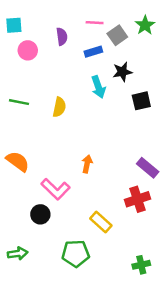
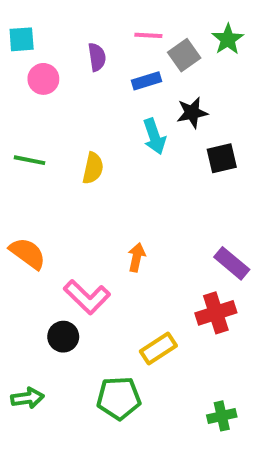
yellow rectangle: (101, 222) -> (158, 349), turned -75

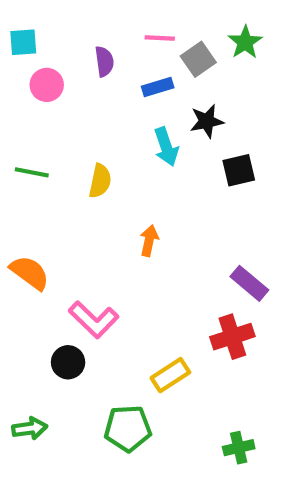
orange arrow: (137, 257) -> (149, 241), moved

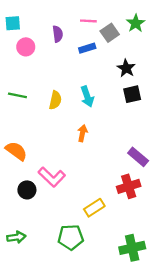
black star: (207, 121) -> (126, 68), moved, turned -30
cyan arrow: (166, 147) -> (87, 97), moved
black circle: (68, 362) -> (27, 190), moved
green cross: (239, 448) -> (132, 248), size x1.5

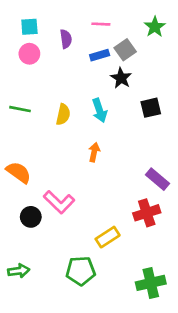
cyan square: (13, 23) -> (29, 27), moved
gray square: (110, 33) -> (125, 50), moved
black star: (126, 68) -> (121, 78), moved

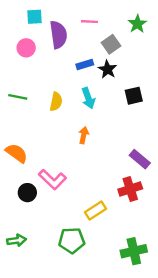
cyan square: (29, 27) -> (35, 17), moved
purple semicircle: (66, 39) -> (58, 35), size x1.6
blue rectangle: (100, 55) -> (85, 65), moved

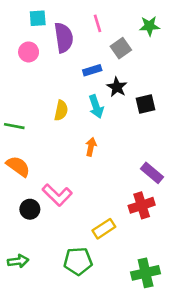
pink line: (90, 22) -> (97, 23), turned 70
green star: (137, 24) -> (149, 26), turned 30
black star: (107, 69) -> (117, 87), moved
green line: (18, 97) -> (14, 126), moved

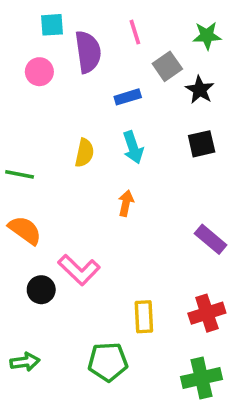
black star: (117, 87) -> (200, 90), moved
red cross: (142, 205) -> (207, 313), moved
yellow rectangle: (104, 229) -> (144, 317), turned -60

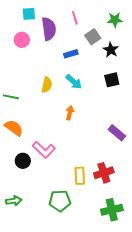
cyan arrow: (133, 147) -> (74, 82), turned -30
red cross: (207, 313) -> (104, 173), moved

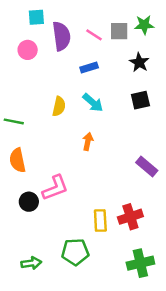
pink line: (75, 18) -> (94, 35), moved, turned -40
gray square: (93, 37) -> (119, 31), moved, turned 35
orange semicircle: (14, 128) -> (18, 160), turned -138
pink L-shape: (44, 150) -> (55, 188), turned -65
green arrow: (14, 201) -> (31, 263), moved

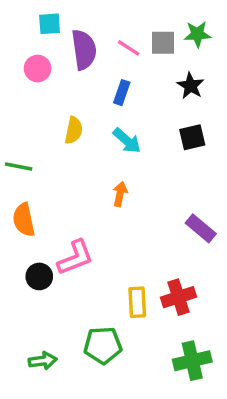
blue rectangle: (89, 67) -> (122, 93), turned -54
yellow semicircle: (59, 106) -> (74, 130), moved

